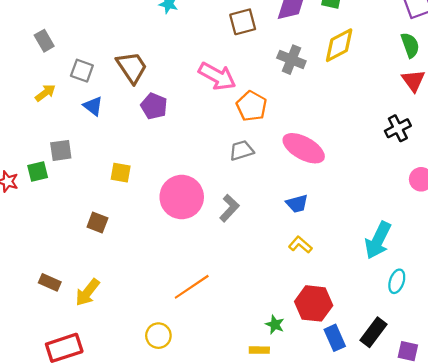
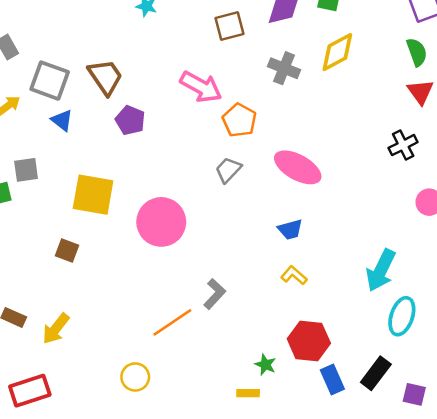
gray square: (82, 71) -> (50, 81), size x1.5
gray trapezoid: (242, 150) -> (228, 170), turned -30
yellow square: (121, 173) -> (93, 195), size x1.8
gray L-shape: (229, 208) -> (215, 294), moved
cyan ellipse: (397, 281) -> (402, 316), size x1.4

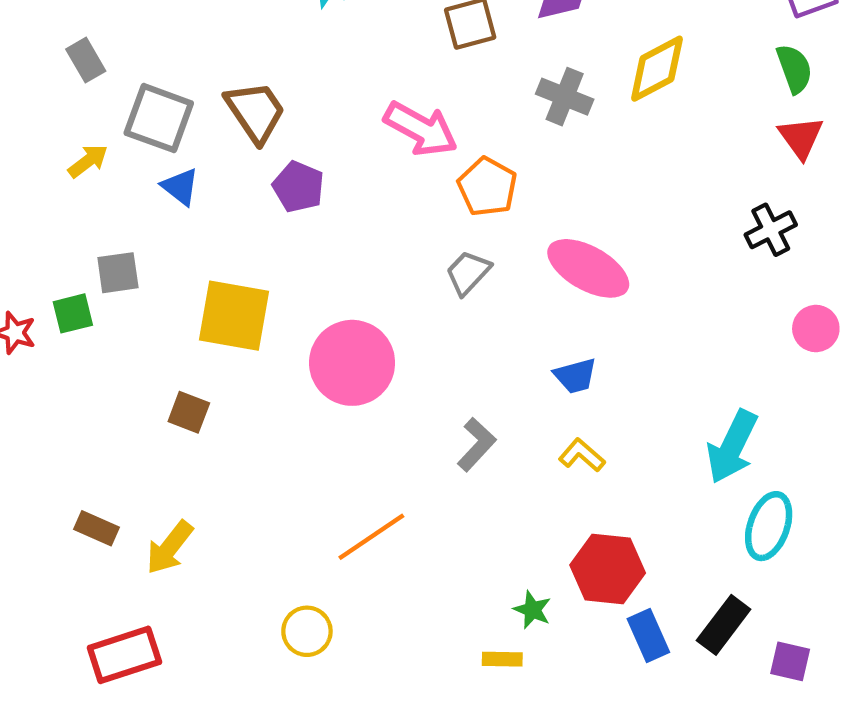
gray L-shape: (215, 294) -> (477, 444), moved

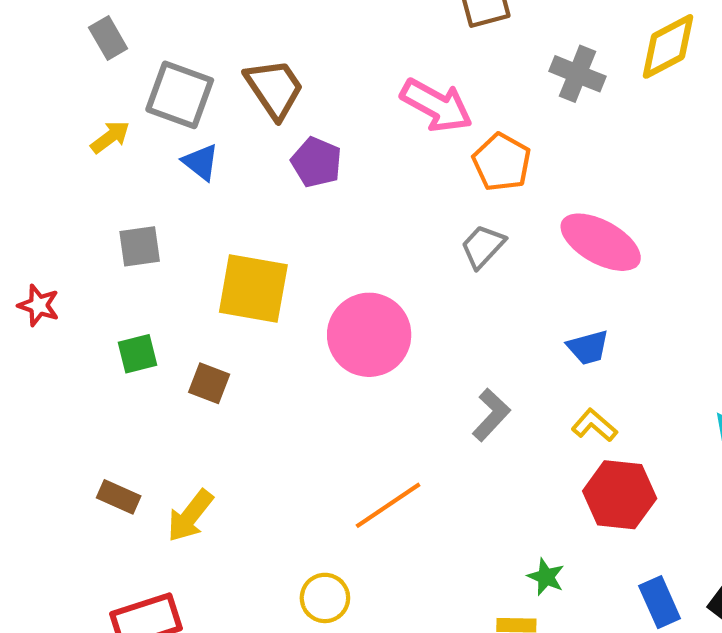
green square: (73, 313) -> (138, 354), moved
red hexagon: (608, 569) -> (620, 495), moved

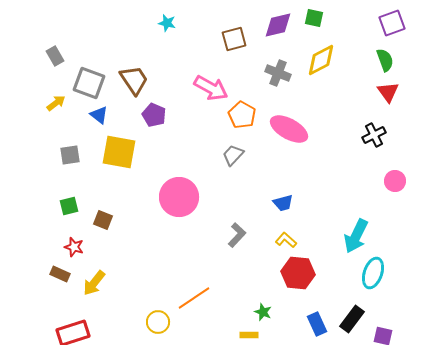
pink ellipse: (601, 242) -> (289, 129), moved
yellow square: (253, 289) -> (119, 152), moved
red star: (39, 305) -> (74, 247), moved
orange line: (388, 505) -> (194, 298), moved

